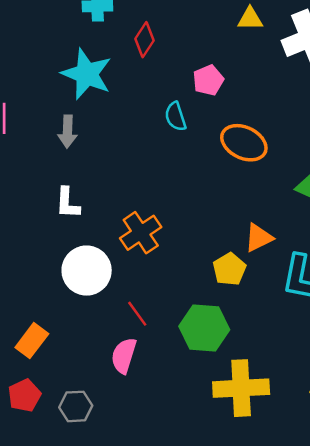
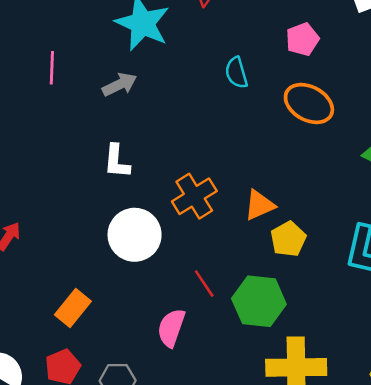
pink pentagon: (208, 80) -> (302, 39), moved
gray arrow: (67, 132) -> (120, 84), turned -120
orange triangle: (259, 238) -> (260, 205), moved
red line: (137, 314) -> (204, 284), moved

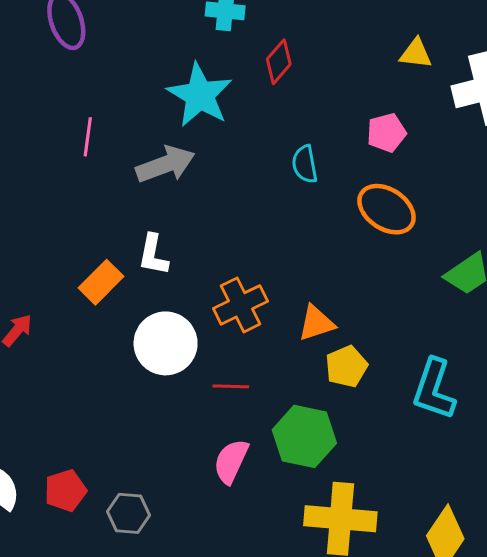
gray arrow: (120, 84) -> (165, 164), size x1.4
red line: (204, 284) -> (231, 386), moved, turned -60
orange rectangle: (73, 308) -> (101, 282), moved
pink semicircle: (171, 328) -> (231, 461), moved

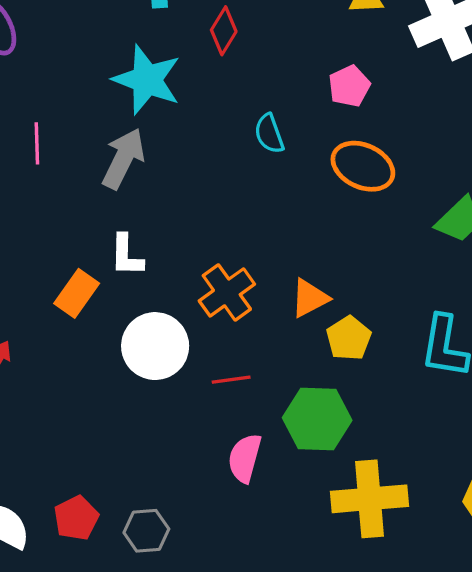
gray arrow: (165, 164) -> (123, 159), turned -34

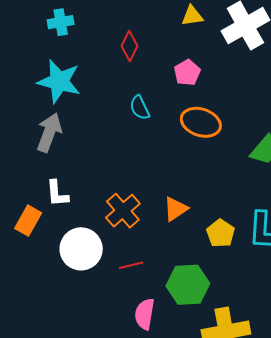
red diamond: (224, 31) -> (129, 46), moved
yellow pentagon: (349, 338) -> (221, 233), moved

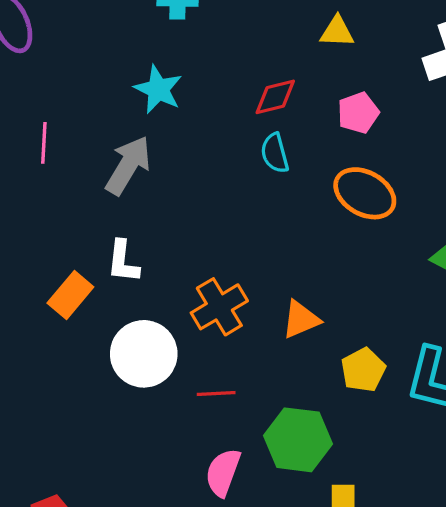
yellow triangle: (192, 16) -> (337, 32), moved
red diamond: (129, 46) -> (275, 97), moved, turned 40
cyan star: (59, 81) -> (158, 89), size x0.7

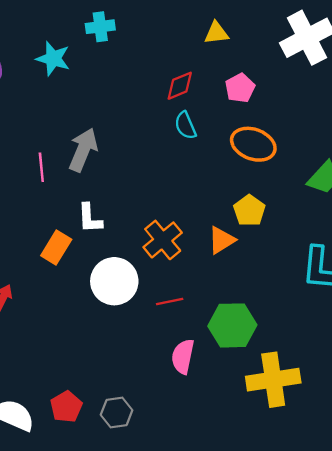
cyan star: (158, 89) -> (53, 59), moved
pink line: (44, 143) -> (41, 167), moved
yellow pentagon: (363, 370) -> (249, 210), moved

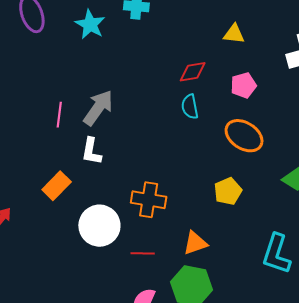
white L-shape: (90, 218) -> (91, 151), moved
orange cross: (163, 240) -> (149, 200), turned 36
orange triangle: (222, 240) -> (195, 243), moved

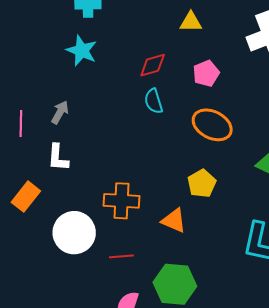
cyan star: (90, 24) -> (82, 51), moved
gray arrow: (98, 108) -> (60, 112), size x0.6
orange triangle: (195, 243) -> (174, 220), moved, turned 48

